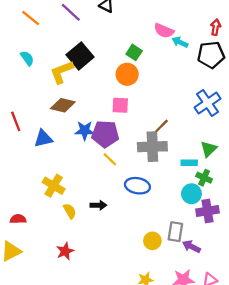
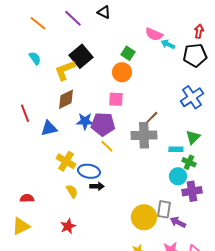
brown diamond: (63, 105) -> (66, 99), turned -40
yellow cross: (54, 186) -> (66, 161), moved
blue ellipse: (137, 186) -> (89, 171), moved
yellow circle: (152, 241) -> (144, 217), size x1.6

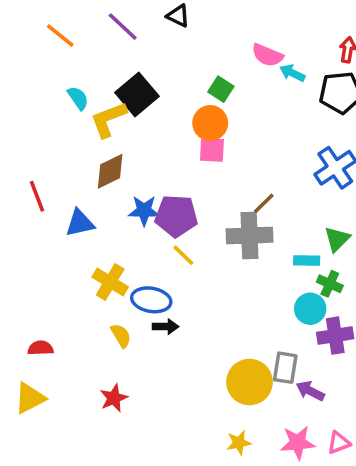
cyan semicircle: (35, 58) -> (78, 98), moved
pink square: (116, 99) -> (212, 150), moved

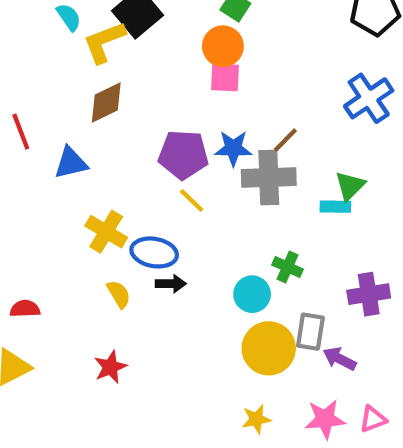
blue star: (144, 211) -> (233, 148), moved
green triangle: (337, 239) -> (350, 186), moved
green cross: (330, 284) -> (287, 267), moved
cyan circle: (310, 309) -> (252, 294), moved

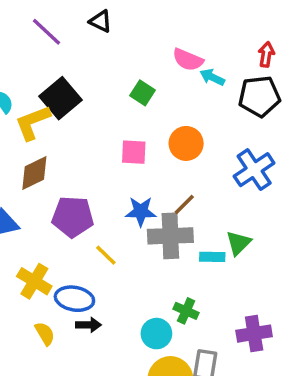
orange circle: (223, 46) -> (186, 143), moved
purple pentagon: (183, 155) -> (73, 217), moved
cyan rectangle: (335, 207) -> (212, 257), moved

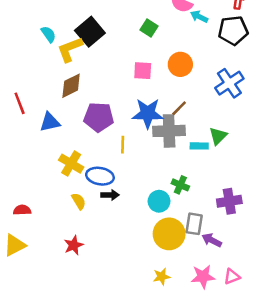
blue star: (141, 211) -> (148, 113), size x1.4
yellow line: (106, 255) -> (123, 145), turned 48

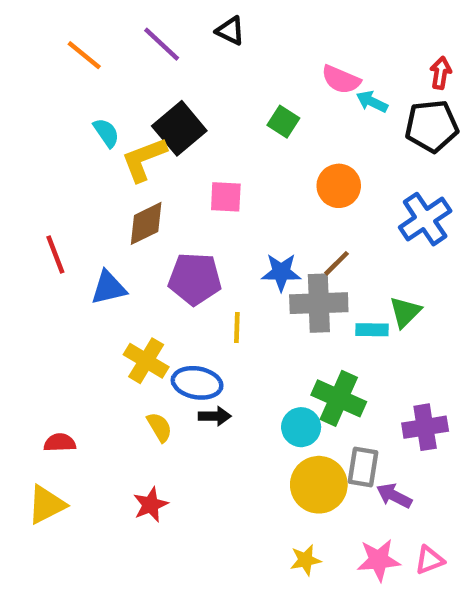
pink square: (143, 71) -> (226, 197), moved
blue star: (148, 113) -> (281, 272), size x0.7
green cross: (180, 185) -> (339, 398), size x1.6

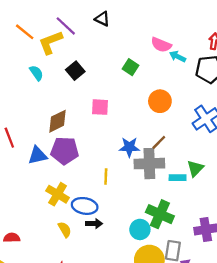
black square: (179, 128) -> (75, 71), size x0.7
yellow L-shape: (144, 159) -> (50, 42), moved
purple pentagon: (195, 279) -> (65, 151), moved

